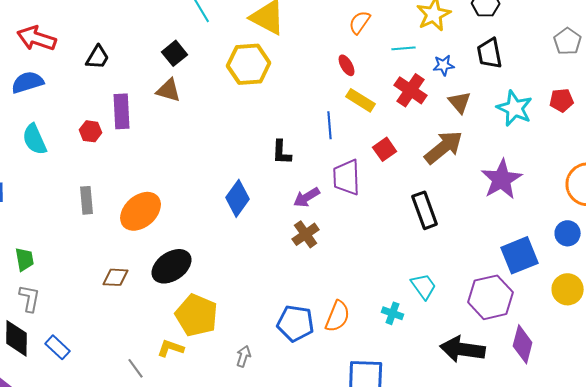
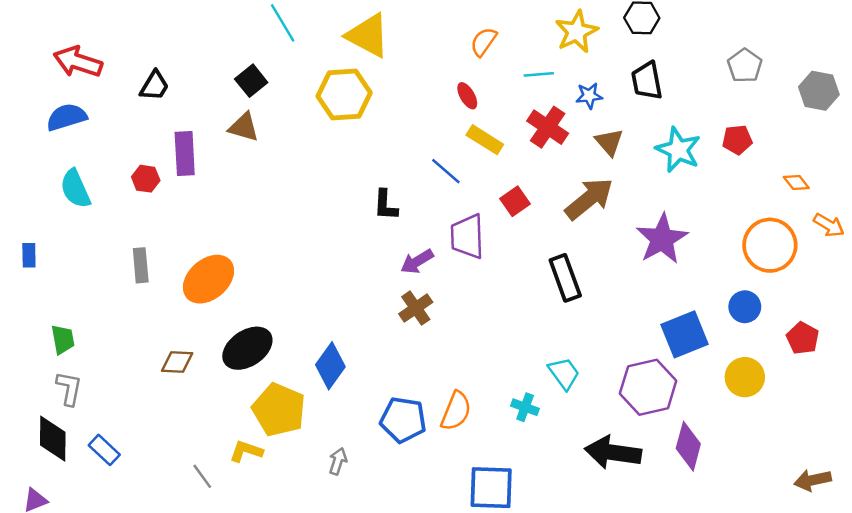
blue line: (330, 125) -> (446, 171), turned -44
blue diamond: (238, 198) -> (330, 366), moved

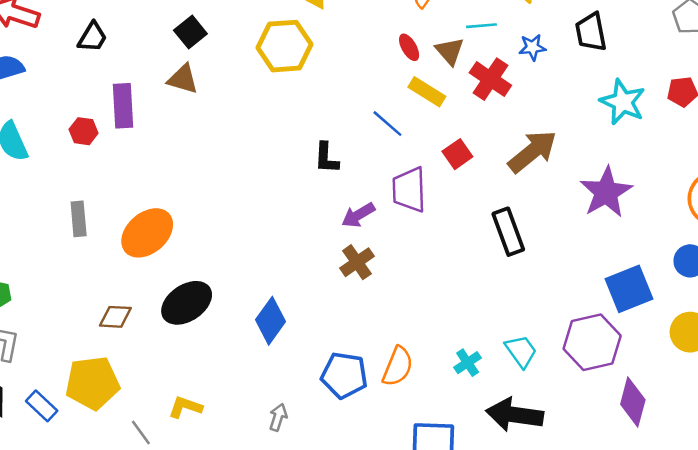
brown triangle: (609, 142) -> (450, 51), moved
cyan trapezoid: (564, 373) -> (521, 351), moved
cyan cross: (525, 407) -> (468, 363), turned 36
yellow pentagon: (279, 410) -> (92, 383), moved, turned -30
black arrow: (613, 452) -> (515, 415), moved

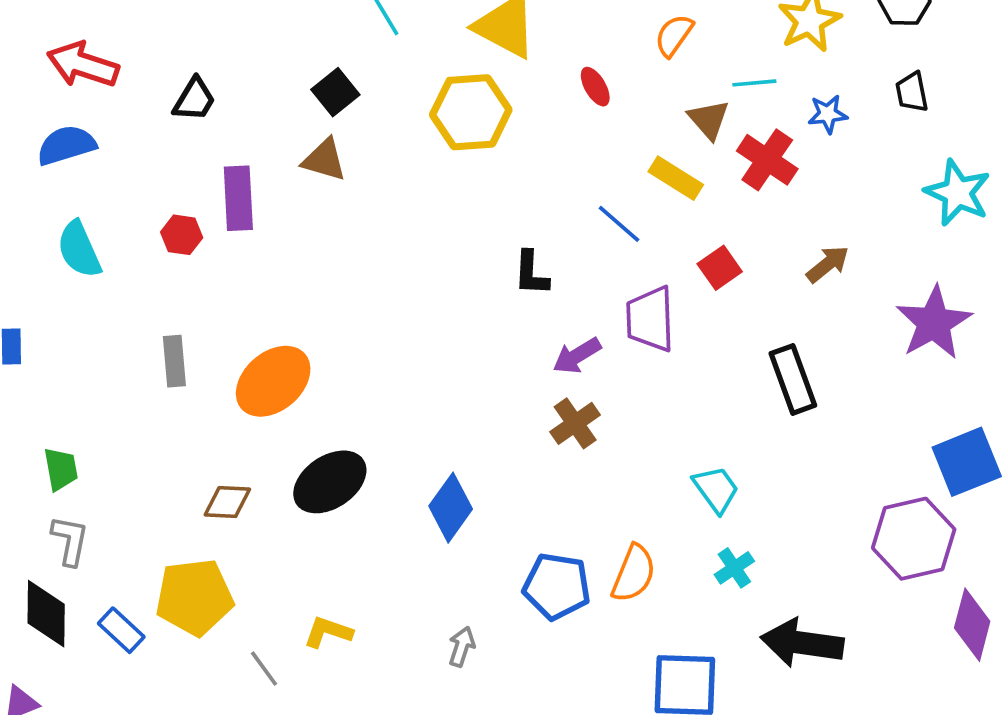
black trapezoid: (591, 32) -> (912, 92), size x0.7
red ellipse: (409, 47) -> (595, 87), moved
brown arrow: (532, 152) -> (828, 264), size x0.6
cyan trapezoid: (521, 351) -> (716, 489), moved

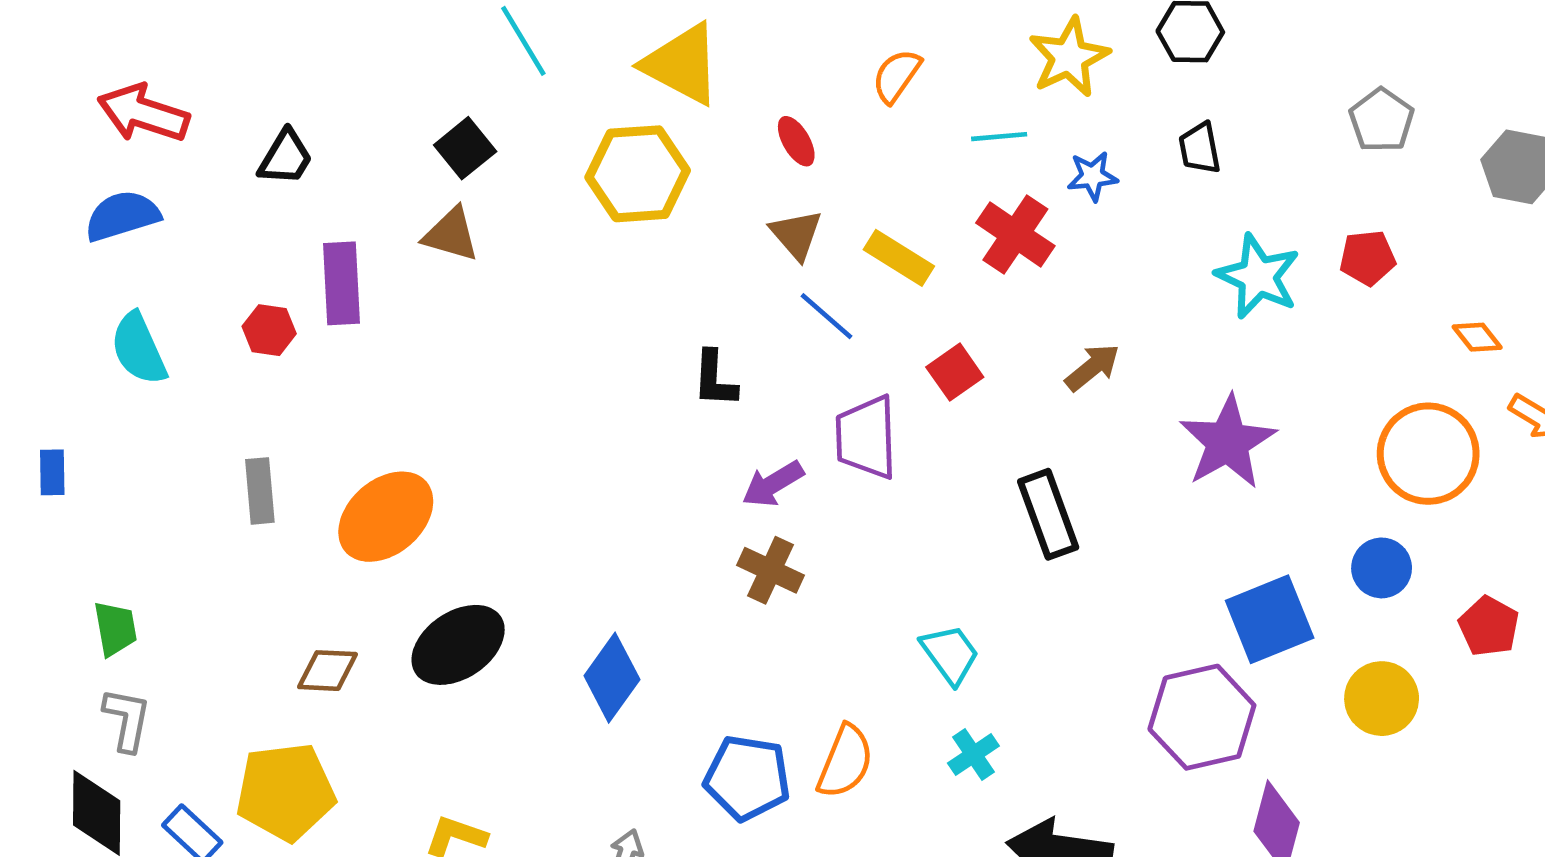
brown triangle: (709, 120) -> (796, 234), moved
brown cross: (575, 423) -> (771, 570), turned -30

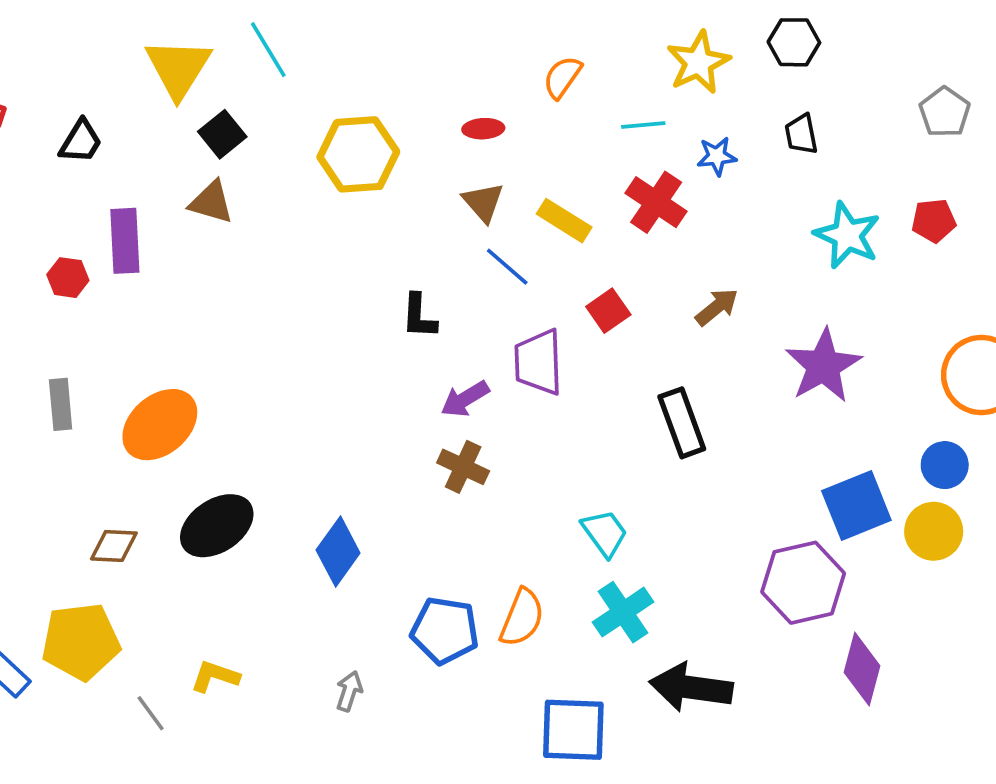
yellow triangle: (682, 64) -> (178, 68), moved, turned 34
red ellipse: (796, 141) -> (483, 129), turned -63
yellow circle: (1382, 699) -> (934, 531), moved
cyan cross: (973, 755) -> (623, 612), size x1.5

